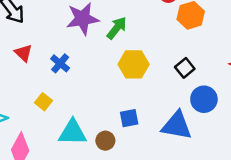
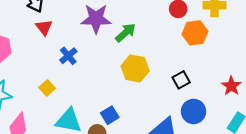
red triangle: (23, 53) -> (44, 27), moved
blue square: (129, 118) -> (110, 115), moved, turned -30

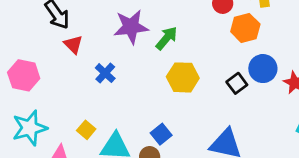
yellow square: (47, 88) -> (86, 130), moved
blue circle: (194, 111) -> (263, 69), moved

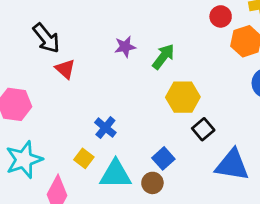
purple star: (131, 27) -> (125, 47), size x0.6
blue cross: (105, 73) -> (105, 128), moved
black square: (237, 83) -> (203, 129), moved

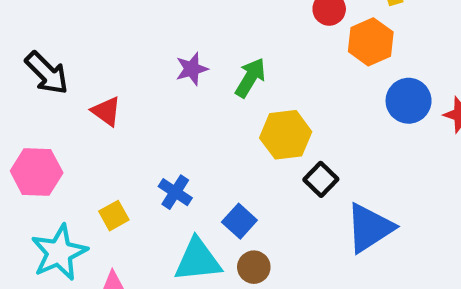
black arrow: (46, 38) -> (47, 73), moved
yellow square: (84, 158) -> (114, 216), moved, turned 30
blue square: (163, 158) -> (239, 221), moved
blue triangle: (232, 165) -> (369, 228), turned -36

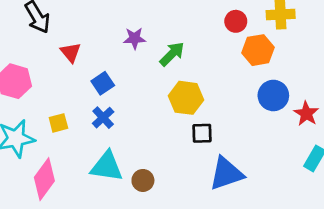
black square: (321, 179) -> (202, 133), turned 30
blue square: (239, 221) -> (103, 83), moved

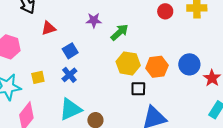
orange hexagon: (258, 50) -> (157, 67), moved
red triangle: (71, 52) -> (49, 28), turned 49
cyan triangle: (107, 166) -> (71, 109), turned -35

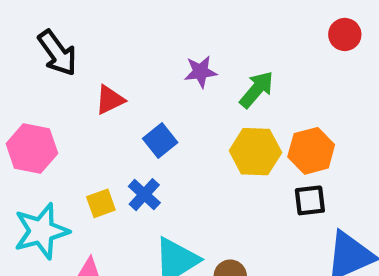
yellow hexagon: (128, 63) -> (255, 152), moved
orange hexagon: (157, 67) -> (311, 151), moved
blue cross: (69, 75) -> (144, 195), moved

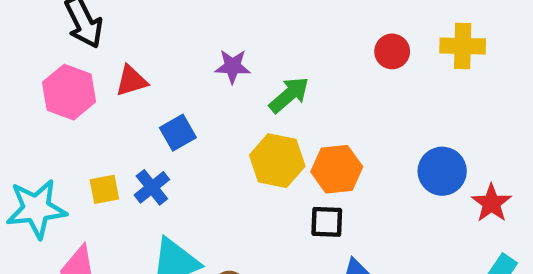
pink hexagon: (32, 148) -> (69, 92), moved

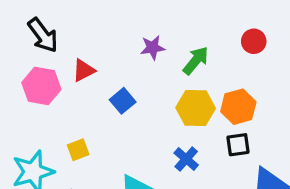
red circle: (392, 51) -> (254, 41), moved
blue cross: (152, 187) -> (186, 159), moved

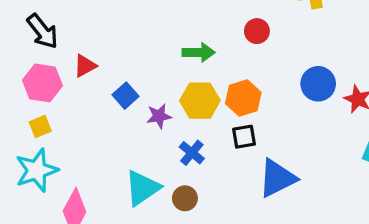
purple star: (153, 48) -> (159, 116), moved
green arrow: (196, 61) -> (199, 52), turned 52
yellow square: (78, 150) -> (40, 127), moved

